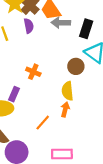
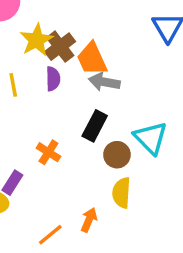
black rectangle: (86, 29) -> (95, 126), moved
yellow semicircle: (68, 91) -> (122, 193), moved

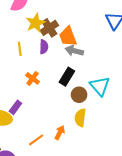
orange cross: (48, 152) -> (33, 78), moved

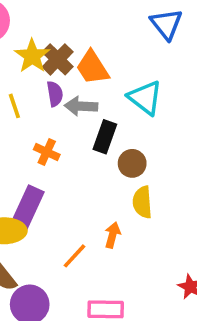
gray arrow: (74, 51) -> (81, 106), moved
cyan triangle: (100, 86) -> (145, 98), moved
purple rectangle: (15, 107) -> (28, 207), size x1.6

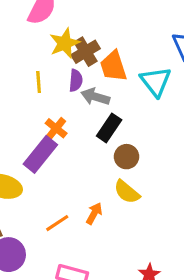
cyan triangle: (145, 98) -> (156, 82), moved
yellow semicircle: (142, 202) -> (127, 192), turned -60
purple rectangle: (28, 207) -> (40, 154), moved

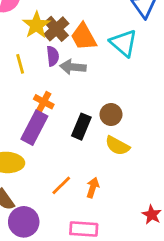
black rectangle: (109, 128) -> (81, 127), moved
orange arrow: (94, 213) -> (93, 188), moved

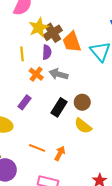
gray arrow: (73, 67) -> (59, 74), moved
orange cross: (44, 102) -> (36, 74), moved
purple rectangle: (34, 128) -> (25, 102), size x0.6
orange line: (61, 185) -> (37, 148), turned 56

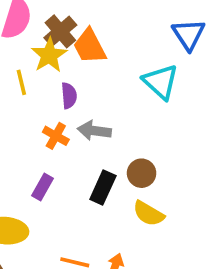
brown cross: (53, 33) -> (60, 31), moved
orange trapezoid: (72, 42) -> (90, 46), moved
yellow line: (22, 54) -> (21, 82), moved

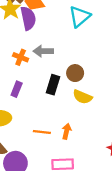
cyan triangle: (161, 82) -> (79, 17), turned 45
purple semicircle: (69, 96) -> (28, 18), moved, size x1.5

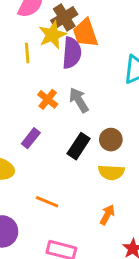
gray arrow: (43, 51) -> (79, 100), turned 42
yellow semicircle: (82, 97) -> (111, 172), turned -36
orange arrow: (66, 131) -> (107, 215), moved

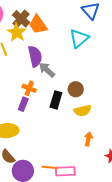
purple semicircle: (72, 53) -> (35, 56), moved
orange cross: (48, 99) -> (29, 88), moved
orange line: (47, 202) -> (50, 167), moved

